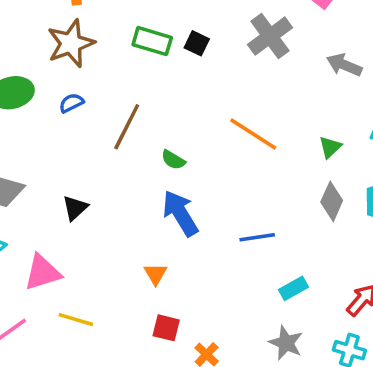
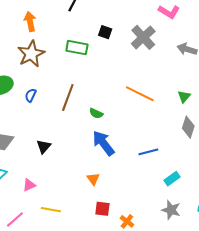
black square: (197, 43) -> (105, 32), moved
blue semicircle: (71, 103) -> (31, 95), moved, turned -32
pink triangle: (42, 272) -> (29, 185), size x0.6

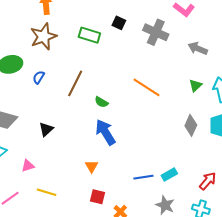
gray cross: (143, 37) -> (156, 32), turned -30
green triangle: (184, 97) -> (195, 86), moved
blue line: (148, 152) -> (143, 177), moved

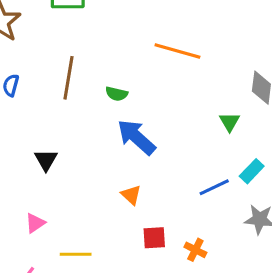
green triangle: (195, 86) -> (229, 122), moved

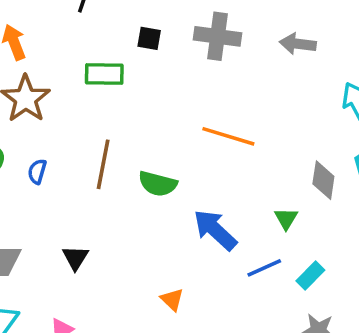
green semicircle: (117, 94) -> (158, 184), size x1.5
blue arrow: (136, 137) -> (215, 230), moved
blue line: (214, 187) -> (264, 268), moved

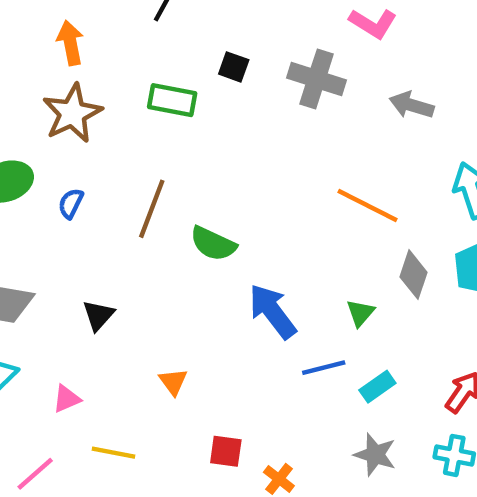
orange line: (228, 136) -> (367, 206), moved
orange triangle: (172, 300) -> (173, 382), moved

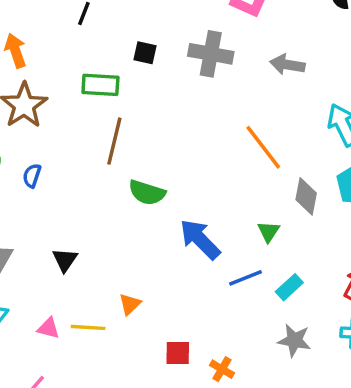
orange line: (367, 206) -> (263, 147), turned 33
brown line: (152, 209) -> (114, 141), moved
orange triangle: (173, 382) -> (130, 304), turned 30
pink triangle: (67, 399) -> (48, 328), turned 45
yellow line: (114, 453) -> (88, 327), moved

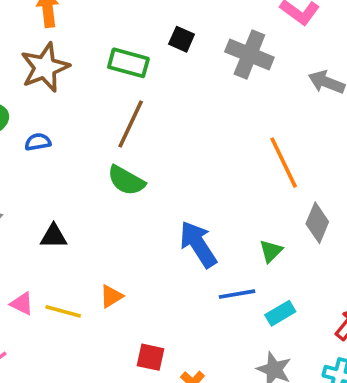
blue semicircle: (32, 176) -> (38, 142), turned 50
green semicircle: (147, 193) -> (126, 180), moved
black triangle: (65, 260) -> (54, 236), turned 44

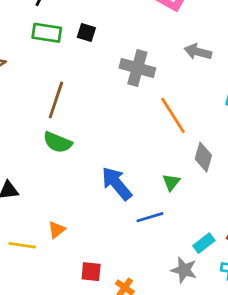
gray cross: (249, 54) -> (137, 68), moved
green rectangle: (128, 63) -> (47, 33), moved
cyan rectangle: (280, 313) -> (204, 243), moved

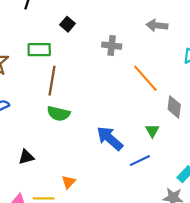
black square: (86, 32) -> (67, 24), turned 32
green rectangle: (47, 33) -> (39, 50), moved
gray cross: (137, 68) -> (112, 46), size x0.7

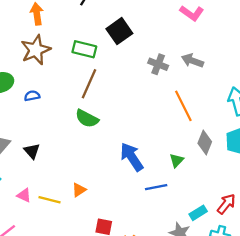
black square: (67, 24) -> (119, 31), size x1.6
gray arrow: (157, 25) -> (192, 61), moved
black triangle: (26, 157) -> (32, 151), moved, turned 49

